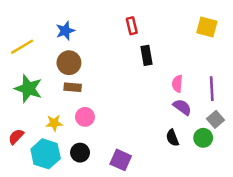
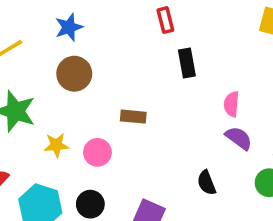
brown rectangle: (73, 87) -> (133, 117), moved
yellow star: (54, 123) -> (56, 145), moved
black semicircle: (172, 138) -> (207, 183), moved

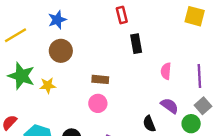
purple semicircle: (239, 138) -> (170, 106), moved
yellow star: (56, 145) -> (48, 85), moved
pink circle: (97, 152) -> (98, 103), moved

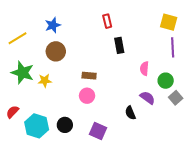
purple line: (199, 76) -> (173, 47), moved
green circle: (191, 124) -> (166, 81), moved

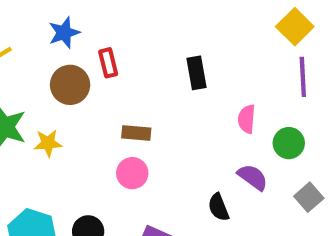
red rectangle: (107, 21) -> (108, 63), moved
yellow square: (169, 22) -> (295, 27), turned 30
gray square: (176, 98) -> (309, 197), moved

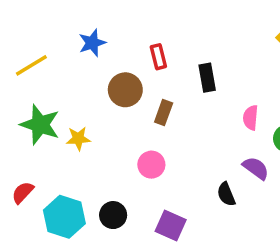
red rectangle: (108, 63) -> (158, 57), moved
brown circle: (70, 85) -> (125, 90), moved
brown rectangle: (136, 133) -> (164, 112), moved, turned -75

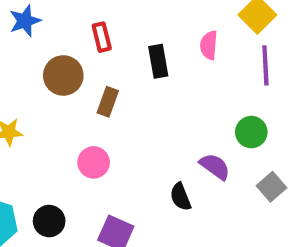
pink semicircle: (251, 118) -> (209, 45), moved

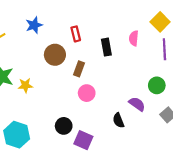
pink circle: (94, 162) -> (87, 93), moved
black circle: (49, 221) -> (64, 126), moved

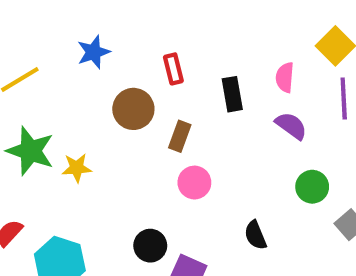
green circle: (157, 85) -> (312, 187), moved
purple semicircle: (137, 104) -> (291, 126), moved

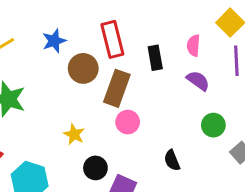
blue star: (93, 52) -> (54, 41), moved
red rectangle: (173, 69) -> (112, 39), size x1.6
brown rectangle: (180, 136) -> (117, 88), size x1.6
yellow star: (77, 168) -> (74, 134), moved, turned 30

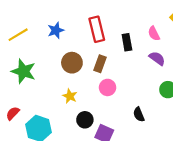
pink semicircle: (193, 45) -> (154, 34), turned -32
brown circle: (83, 68) -> (72, 63), moved
brown rectangle: (117, 88) -> (100, 64), size x0.7

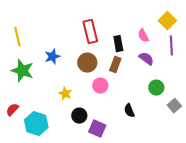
blue star: (56, 30) -> (52, 57), moved
yellow line: (18, 35) -> (17, 37), turned -72
brown circle: (72, 63) -> (87, 63), moved
brown rectangle: (100, 64) -> (115, 65), moved

